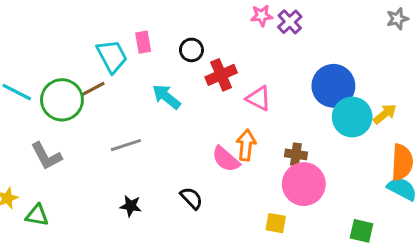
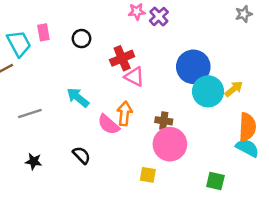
red cross: (221, 75) -> (122, 58), moved
cyan arrow: (166, 97) -> (78, 98), moved

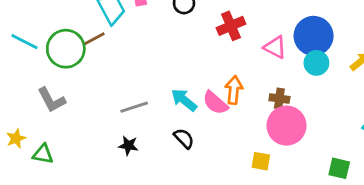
pink triangle: (134, 77) -> (275, 47), moved
cyan circle: (208, 91) -> (316, 63), moved, size x0.7
cyan arrow: (78, 98) -> (184, 100), moved
gray line: (30, 113) -> (134, 107), moved

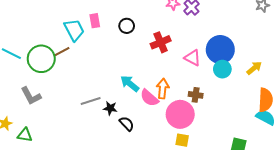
cyan arrow: (184, 100) -> (130, 83), moved
pink circle: (287, 126) -> (180, 114), moved
black star: (128, 146) -> (110, 108), moved

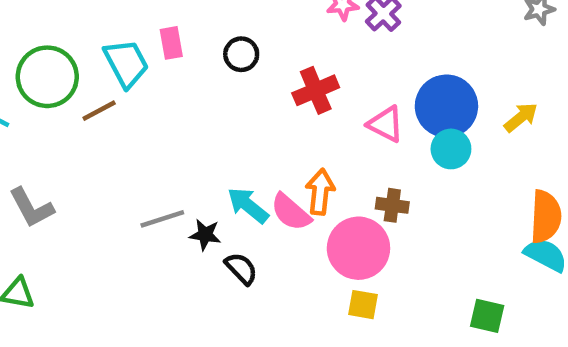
green circle: (41, 59) -> (47, 77), moved
yellow arrow: (254, 68) -> (521, 117), moved
cyan arrow: (130, 83) -> (248, 205), moved

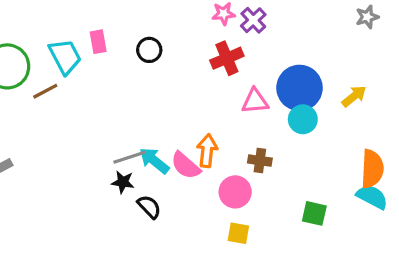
red cross: (316, 90) -> (227, 58), moved
pink triangle: (386, 124) -> (255, 101), turned -32
gray line: (162, 219) -> (129, 157), moved
pink circle: (358, 248) -> (235, 192), size x0.7
green square: (487, 316) -> (314, 213), moved

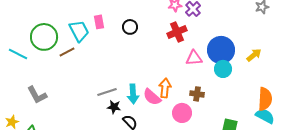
gray line: (129, 157) -> (107, 92), moved
cyan arrow: (154, 161) -> (133, 94), turned -132

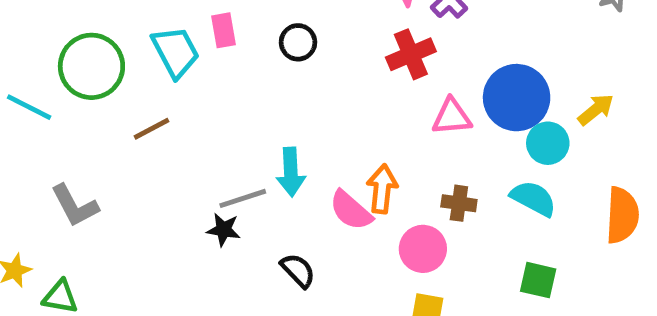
brown line: (67, 52) -> (152, 129), moved
cyan circle: (223, 69) -> (548, 143), moved
cyan arrow: (133, 94) -> (291, 172), moved
black star: (114, 107) -> (224, 230), moved
cyan semicircle: (265, 116) -> (533, 198), moved

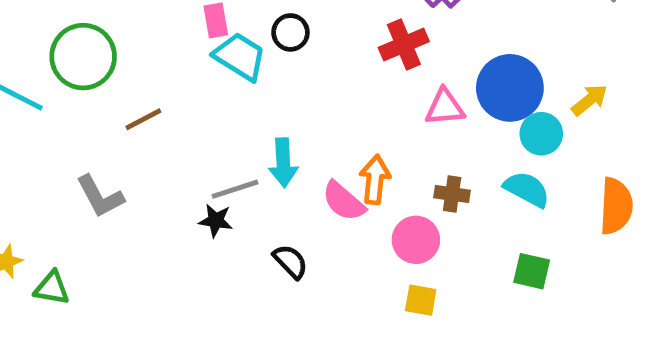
cyan trapezoid: (176, 52) -> (240, 57), moved, turned -30
gray L-shape: (75, 206) -> (100, 196), moved

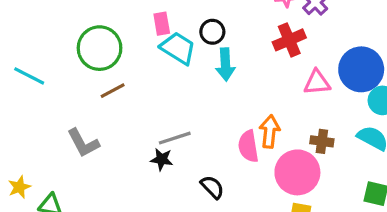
green circle: (83, 57) -> (100, 48), moved
cyan arrow: (283, 163) -> (225, 64), moved
pink semicircle: (344, 201) -> (248, 146), turned 40
pink circle: (416, 240) -> (297, 172), size x1.4

